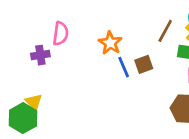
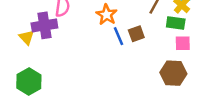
purple cross: (40, 55) -> (44, 25), size x1.5
yellow triangle: (34, 102) -> (27, 37), moved

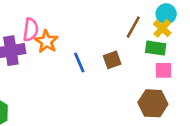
orange star: (107, 15) -> (46, 41), moved
blue line: (118, 36) -> (79, 63), moved

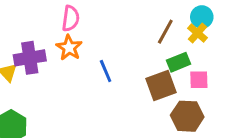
pink semicircle: (31, 30) -> (71, 18), moved
green rectangle: (156, 48) -> (178, 62), moved, turned -30
brown square: (112, 60) -> (161, 86), moved, size x1.5

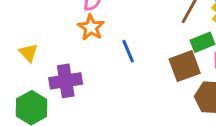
purple cross: (30, 58) -> (66, 81), moved

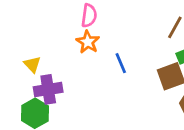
purple cross: (66, 81) -> (48, 89), moved

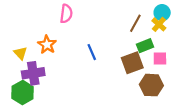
orange star: (88, 42) -> (47, 45), moved

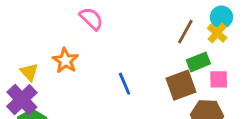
pink semicircle: (66, 14) -> (91, 19), turned -54
blue line: (92, 52) -> (125, 84), moved
purple cross: (33, 73) -> (22, 100), moved, turned -35

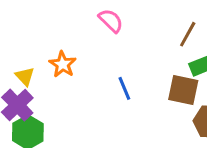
pink semicircle: (91, 19) -> (111, 21), moved
brown square: (181, 85) -> (183, 90), turned 32

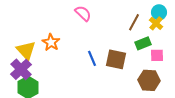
yellow triangle: (25, 76) -> (26, 50), size x1.5
brown square: (183, 90) -> (116, 59), moved

